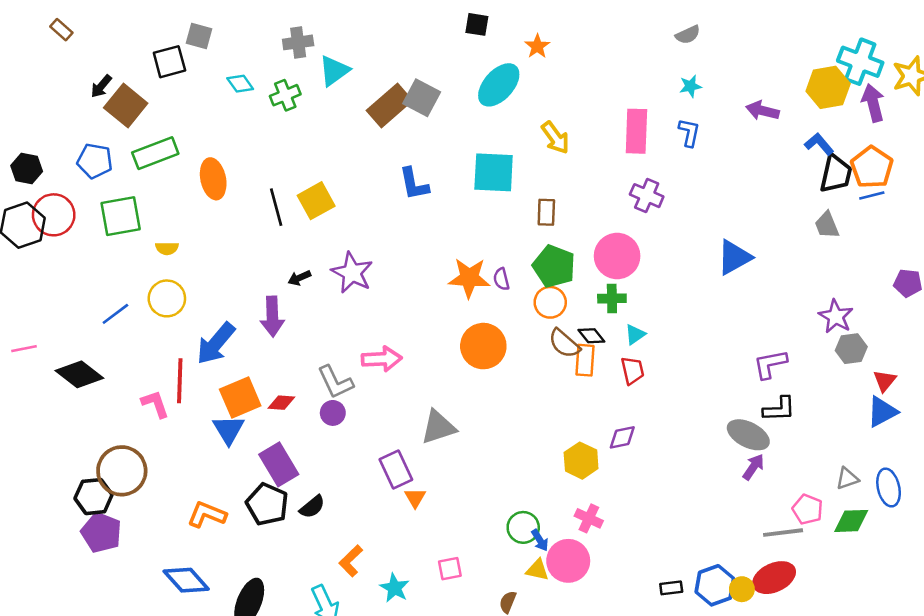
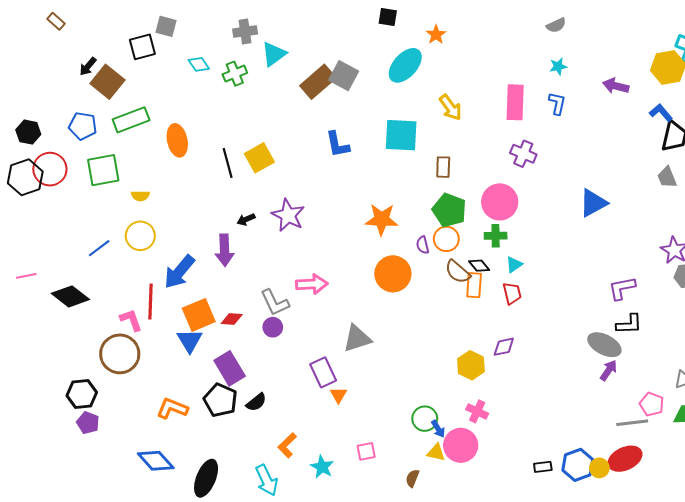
purple semicircle: (501, 279) -> (423, 245), moved
brown circle: (122, 471) -> (120, 354), moved
purple pentagon: (101, 533) -> (88, 423), size x0.7

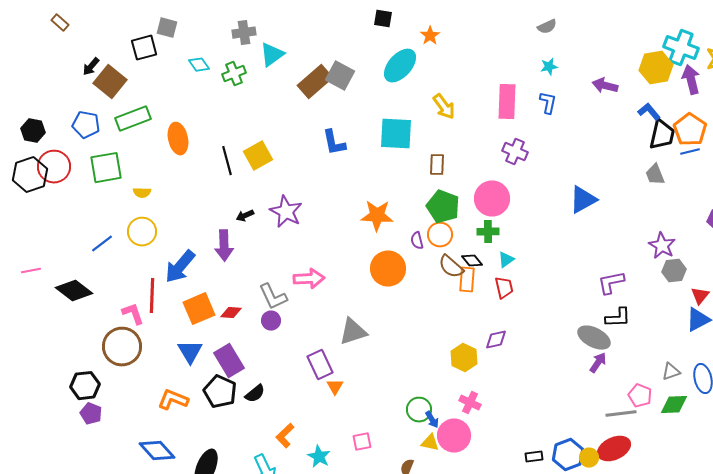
blue triangle: (190, 341) -> (190, 352), moved

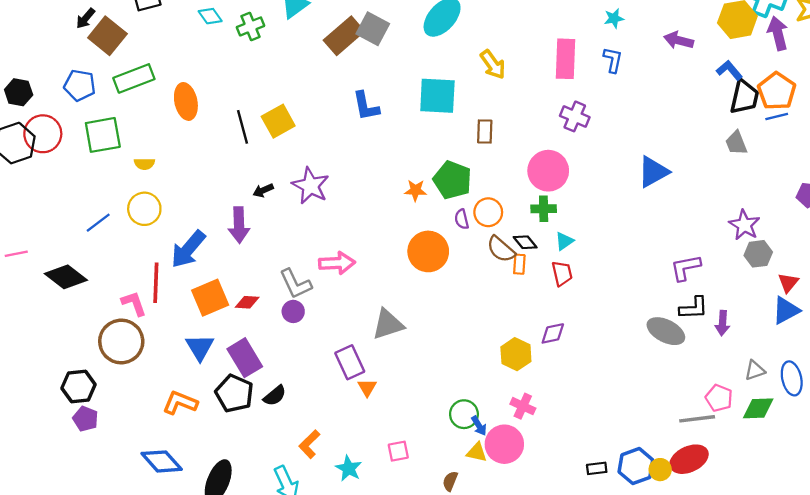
green pentagon: (443, 207) -> (452, 180), moved
orange star: (377, 216) -> (416, 190), size x0.6
orange rectangle: (467, 280) -> (519, 264), size x0.7
purple arrow: (598, 363) -> (722, 323), moved, turned 150

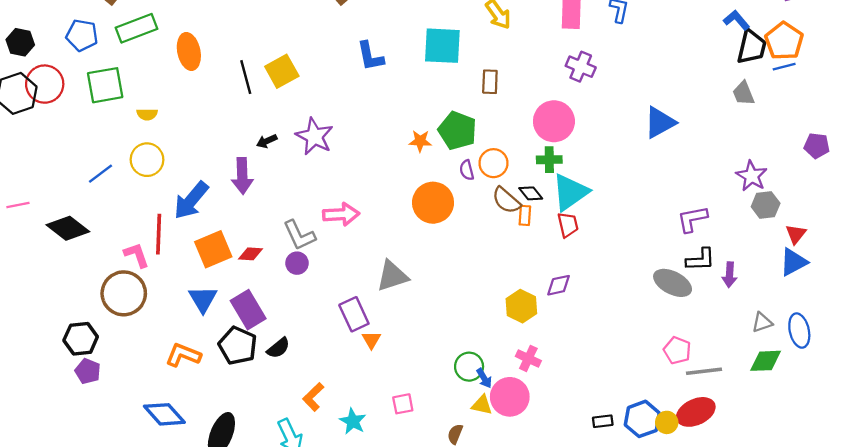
cyan triangle: (564, 241) -> (570, 192), size x2.0
pink pentagon: (719, 398) -> (677, 350), moved

